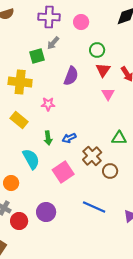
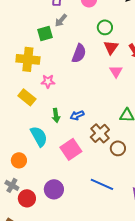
pink star: (48, 104) -> (48, 81), moved

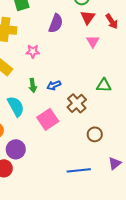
pink star: (48, 81) -> (33, 51), moved
brown circle: (118, 148) -> (95, 134), moved
blue line: (102, 184) -> (79, 170), moved, turned -30
purple circle: (54, 189) -> (16, 149), moved

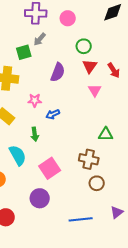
blue arrow: (54, 85) -> (53, 114), moved
brown cross: (77, 103) -> (89, 159), moved, turned -36
purple circle: (16, 149) -> (40, 198), moved

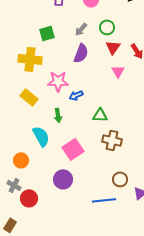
gray arrow: (40, 39) -> (81, 29), moved
pink star: (35, 100) -> (58, 81), size x1.5
green triangle: (106, 134) -> (100, 115), moved
brown circle: (97, 183) -> (120, 179), moved

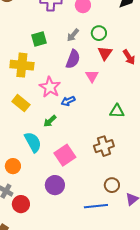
pink triangle: (118, 71) -> (92, 76), moved
pink star: (58, 81) -> (50, 87), turned 30
green arrow: (58, 115) -> (50, 121), turned 56
green triangle: (100, 115) -> (117, 111), moved
brown cross: (112, 140) -> (104, 146), turned -30

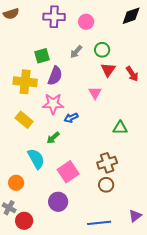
purple semicircle: (73, 59) -> (55, 76), moved
pink star: (50, 87) -> (53, 104), turned -30
brown circle: (112, 185) -> (106, 185), moved

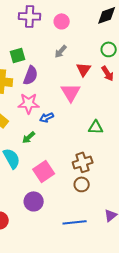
green circle: (102, 50) -> (109, 49), moved
gray arrow: (76, 52) -> (61, 51), moved
pink triangle: (95, 93) -> (71, 92), size x1.5

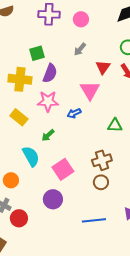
blue arrow: (47, 117) -> (74, 113), moved

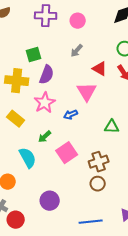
red triangle: (103, 67) -> (100, 69), turned -35
pink star: (48, 101) -> (45, 103), turned -30
pink square: (63, 169) -> (67, 153), moved

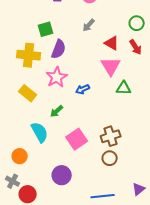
pink triangle: (87, 92) -> (111, 66), moved
green triangle: (112, 127) -> (124, 88), moved
pink square: (67, 153) -> (77, 139), moved

